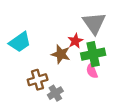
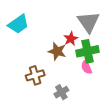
cyan trapezoid: (20, 42) -> (18, 24), moved
gray cross: (55, 93) -> (61, 92), moved

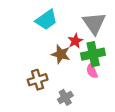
cyan trapezoid: (18, 24) -> (46, 20), moved

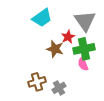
brown cross: (38, 80) -> (37, 82), moved

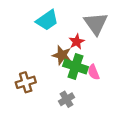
green cross: (84, 49) -> (75, 66), moved, turned 30
brown cross: (37, 82) -> (26, 82), moved

